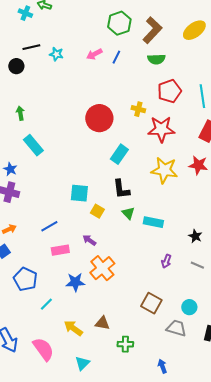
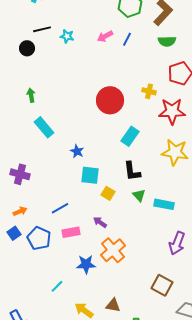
blue star: (10, 169) -> (77, 151), moved
purple arrow: (166, 261) -> (177, 243), size x1.6
blue pentagon: (25, 279) -> (39, 238), moved

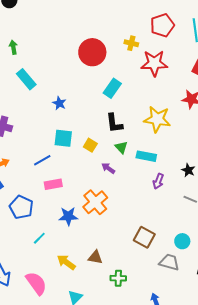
yellow star: (175, 152) -> (157, 119), moved
cyan square: (90, 175) -> (63, 138), moved
purple arrow: (100, 222) -> (108, 168), moved
blue pentagon: (39, 238) -> (21, 207), moved
purple arrow: (177, 243) -> (158, 181), moved, size x0.7

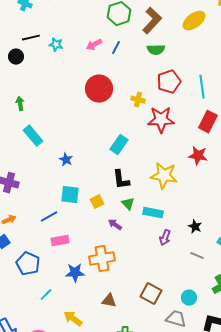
red circle: (92, 52) -> (99, 89), moved
yellow square: (90, 145) -> (97, 202), turned 32
orange cross: (95, 202) -> (102, 259), turned 30
brown triangle: (95, 257) -> (109, 301), moved

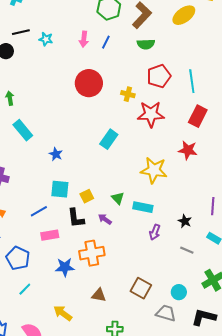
pink arrow: (94, 45) -> (84, 39), turned -56
black L-shape: (121, 180) -> (76, 218), moved
cyan line: (46, 295) -> (25, 289), moved

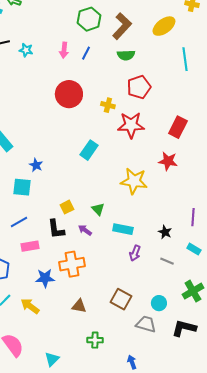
cyan line: (192, 81) -> (185, 59), moved
cyan square: (60, 189) -> (22, 187), moved
cyan rectangle: (143, 207) -> (123, 229), moved
purple arrow: (155, 232) -> (135, 253), moved
yellow arrow: (63, 313) -> (30, 306), moved

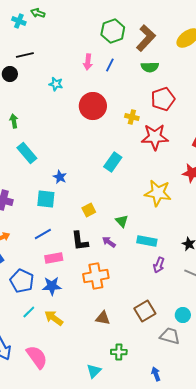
cyan star: (26, 50) -> (56, 84), moved
yellow square: (67, 207) -> (89, 210), moved
blue star: (45, 278) -> (52, 286), moved
brown square: (121, 299) -> (145, 311), turned 30
cyan triangle: (52, 359) -> (94, 371), moved

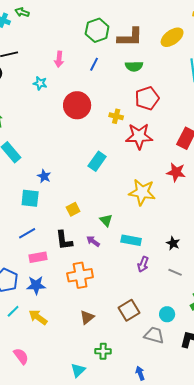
brown L-shape: (146, 38) -> (130, 37), turned 48
pink arrow: (88, 62) -> (59, 59), moved
brown triangle: (103, 318) -> (87, 317), turned -49
pink semicircle: (37, 357) -> (21, 356), size x0.7

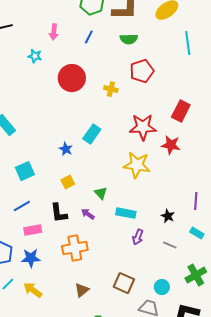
red star: (139, 136) -> (143, 127), moved
blue star: (44, 176) -> (66, 149), moved
cyan square: (30, 198) -> (25, 171), turned -30
brown square: (129, 310) -> (124, 283), turned -35

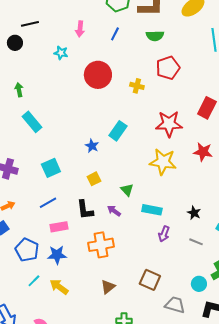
red star: (171, 145) -> (203, 152), moved
cyan circle: (162, 287) -> (199, 284), moved

